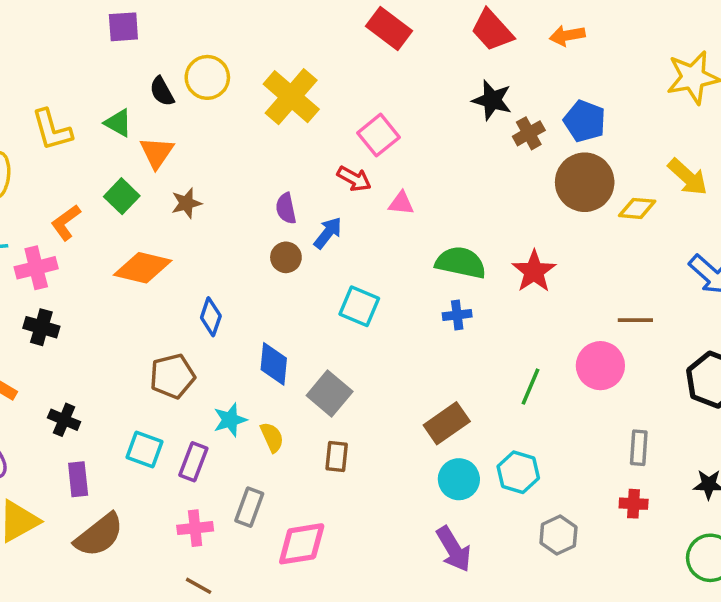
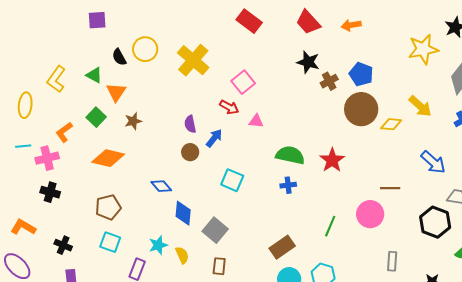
yellow L-shape: (52, 130) -> (56, 79), turned 52
blue diamond: (211, 317) -> (161, 186), moved, turned -60
brown pentagon: (172, 376) -> (108, 207), moved
cyan square: (144, 450) -> (110, 242), moved

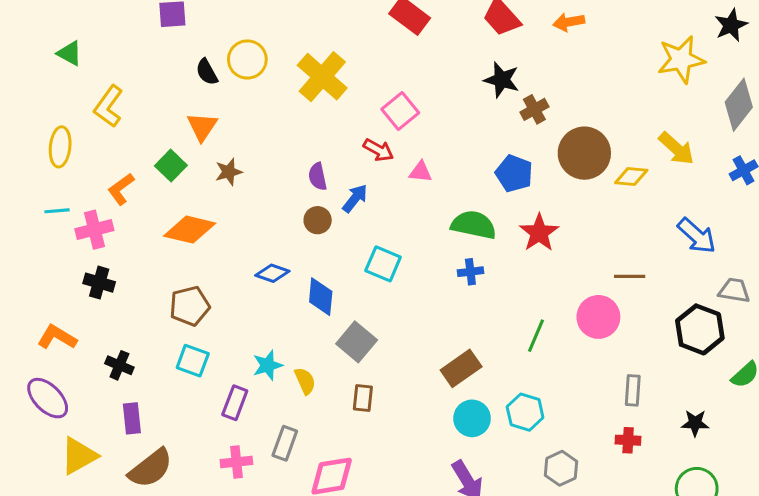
blue pentagon: (361, 74) -> (514, 173), moved
green triangle: (94, 75) -> (69, 53), moved
blue diamond: (161, 186) -> (272, 273), turned -30
blue diamond: (183, 213) -> (321, 297), moved

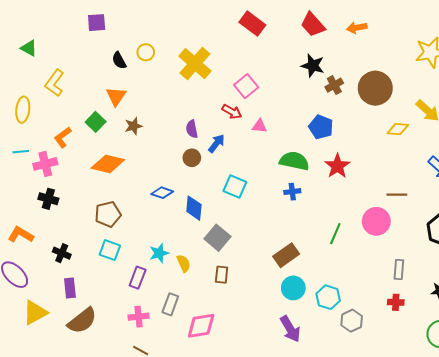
yellow circle: (247, 59) -> (146, 52), size x0.7
brown circle: (584, 153) -> (375, 88), moved
cyan hexagon: (525, 412) -> (328, 297), moved

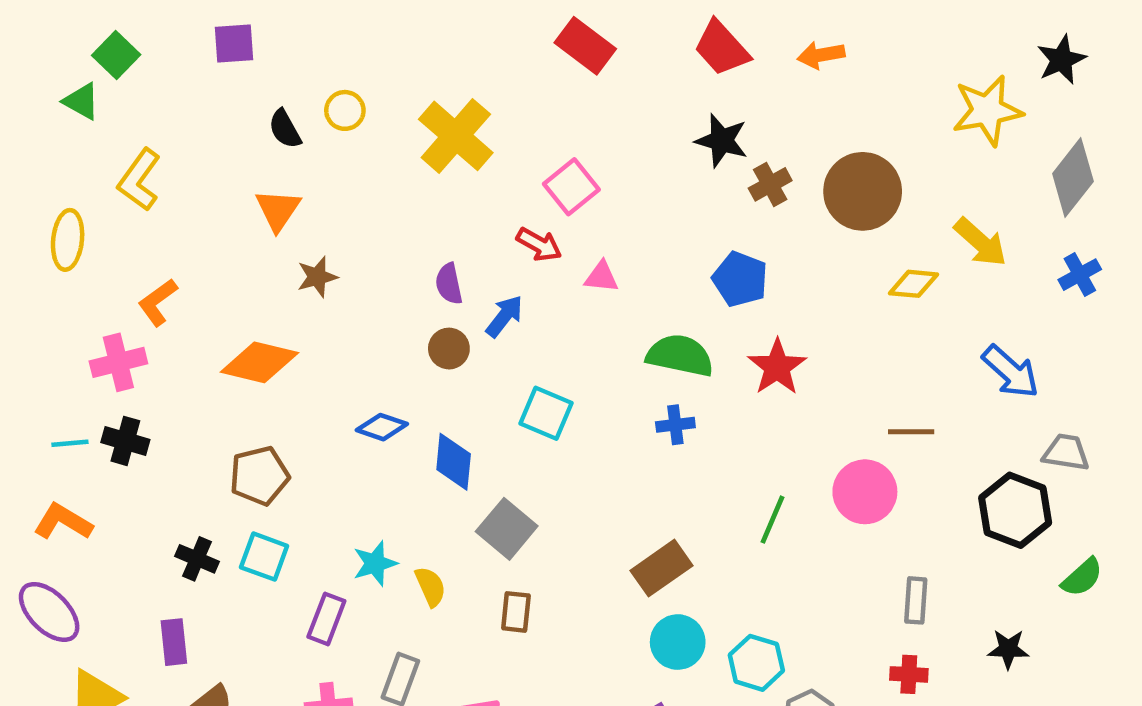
green square: (96, 122) -> (116, 55), moved
cyan line: (21, 152) -> (70, 443), moved
black cross: (62, 253) -> (197, 559), moved

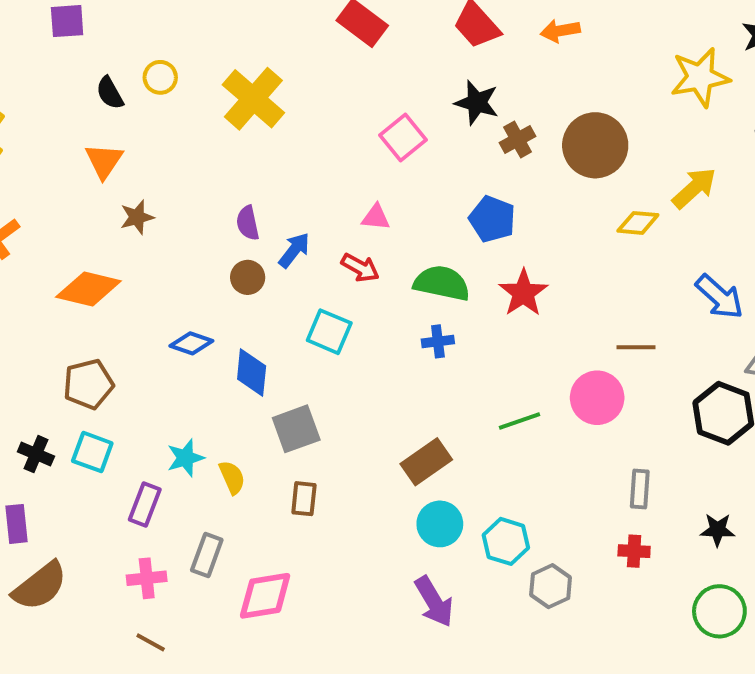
pink square: (571, 187) -> (403, 138), moved
yellow arrow: (980, 242) -> (694, 188), turned -84
red arrow: (539, 245) -> (360, 268), moved
green line: (772, 520) -> (519, 421), turned 48
gray square: (507, 529) -> (296, 429), turned 30

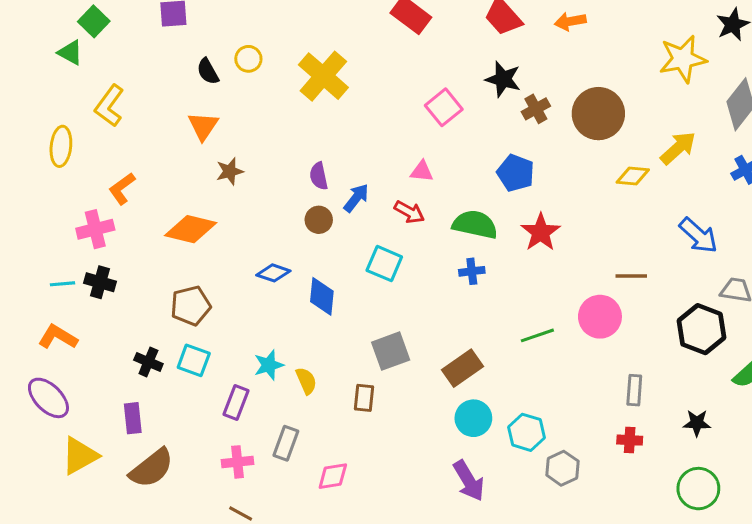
gray square: (296, 429) -> (391, 351), moved
pink diamond: (265, 596) -> (333, 476), size x0.7

